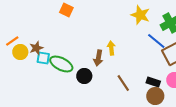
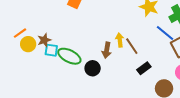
black rectangle: (153, 82) -> (144, 68), moved, turned -56
brown line: (123, 83) -> (132, 46), moved

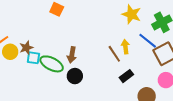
yellow arrow: (120, 40) -> (125, 47), moved
brown arrow: (107, 50) -> (72, 55), moved

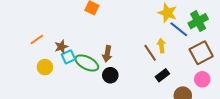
blue line: (148, 41) -> (179, 29), moved
yellow circle: (10, 52) -> (45, 67), moved
cyan square: (33, 58) -> (68, 57), turned -32

